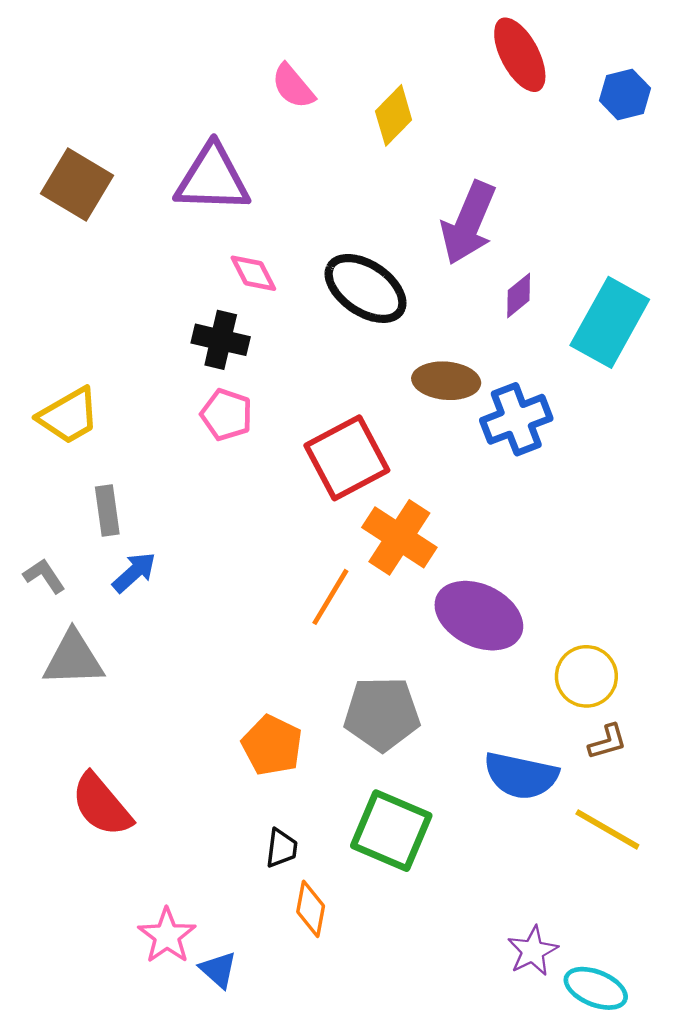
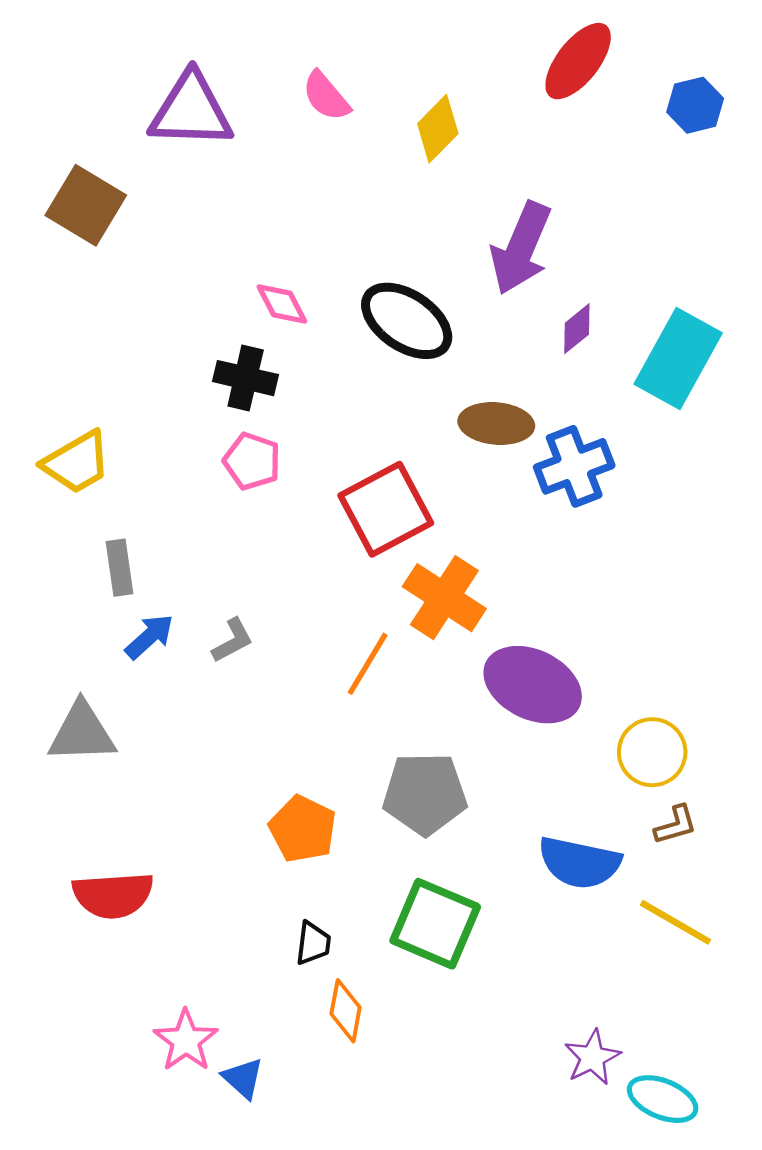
red ellipse: (520, 55) -> (578, 61), turned 66
purple triangle: (212, 179) -> (191, 110), moved
gray L-shape: (44, 576) -> (233, 640), moved, turned 96
red semicircle: (101, 805) -> (113, 895), turned -54

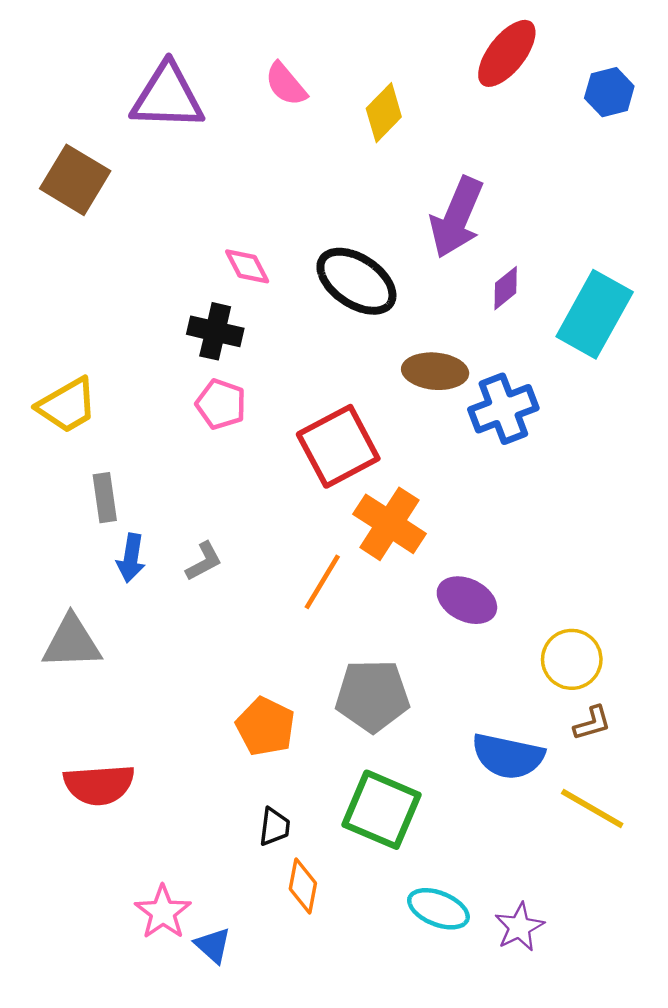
blue arrow: (149, 637) -> (131, 558), turned 141
purple ellipse: (533, 685) -> (467, 600), size x0.7
cyan ellipse: (663, 1099) -> (438, 909), moved

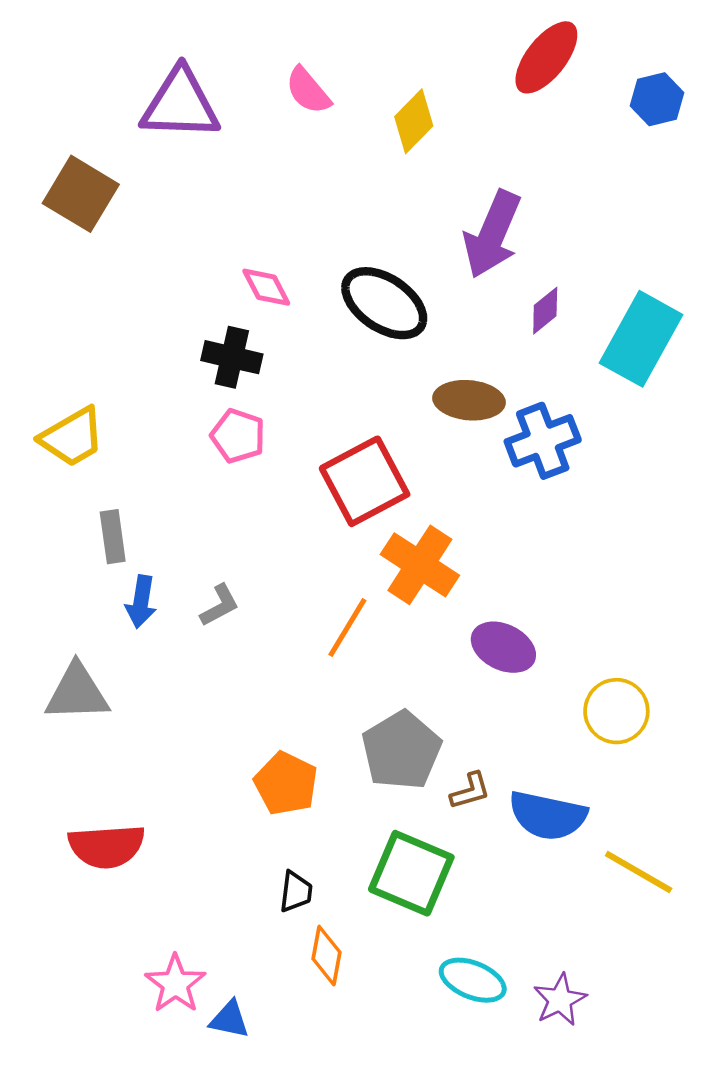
gray pentagon: (372, 696) -> (401, 750), turned -30
brown L-shape: (592, 723) -> (470, 791), moved
blue triangle: (213, 945) -> (229, 1019), turned -30

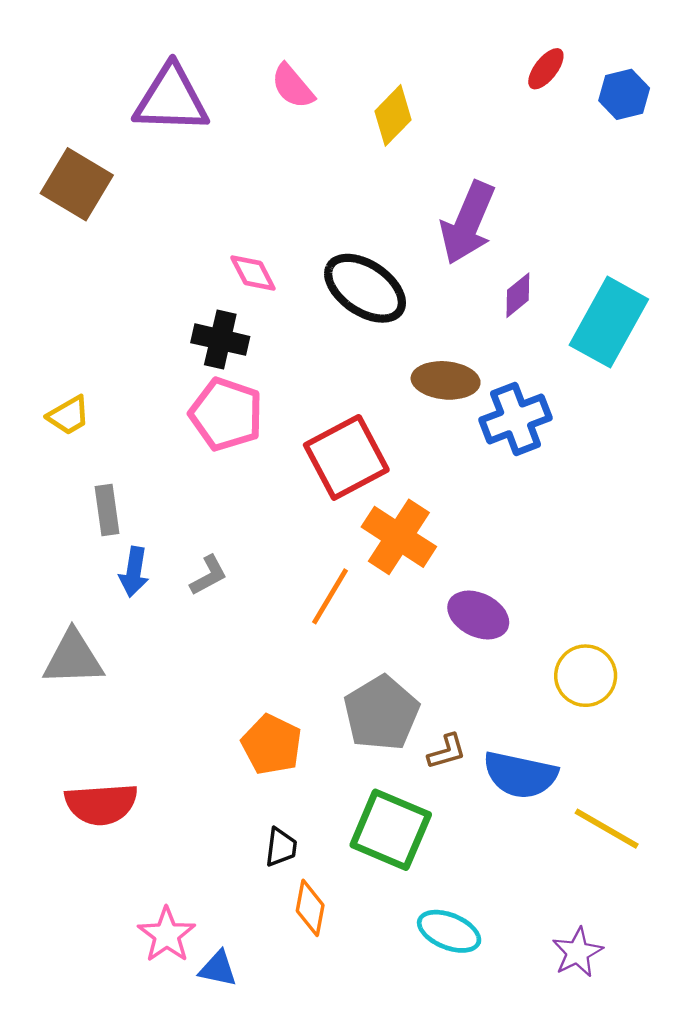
red ellipse: (546, 57) -> (546, 69), moved, size x0.6
pink pentagon: (238, 436) -> (226, 414), size x1.4
yellow trapezoid: (72, 437) -> (69, 415), size x0.7
purple star: (560, 1000) -> (577, 952), moved

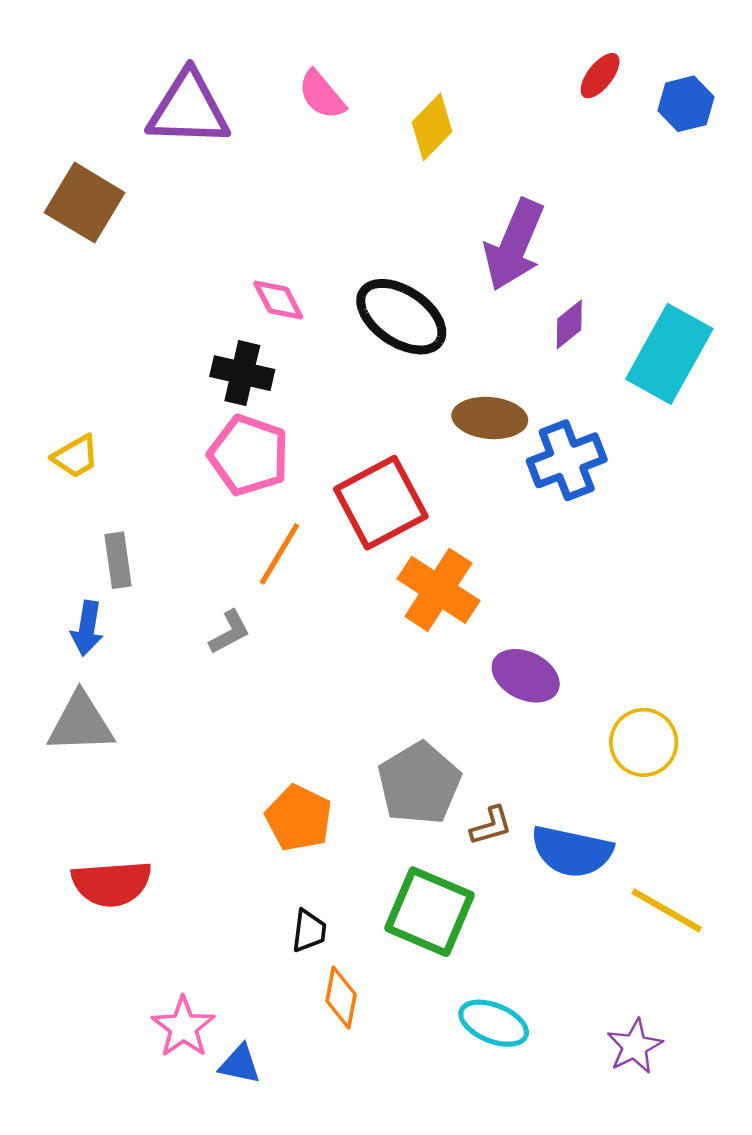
blue arrow: (134, 572) -> (87, 628), moved
orange line: (330, 596) -> (279, 554), moved

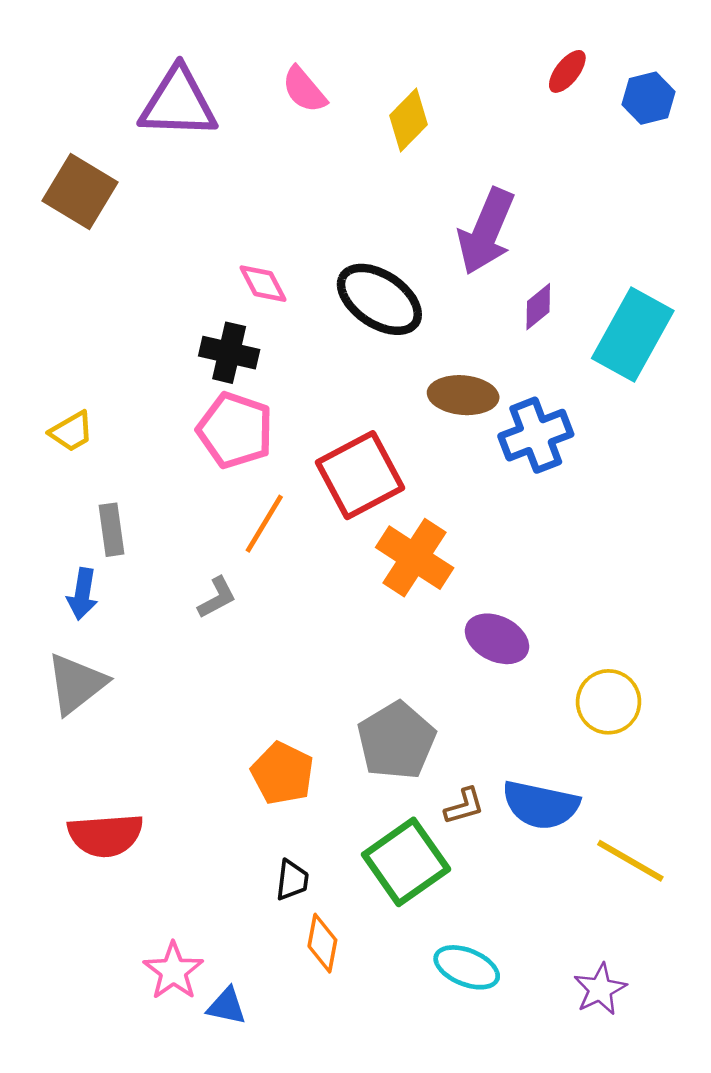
gray triangle: (81, 723) -> (76, 684), turned -36
brown L-shape: (491, 826) -> (464, 806), moved
green square: (429, 912) -> (406, 862), turned 32

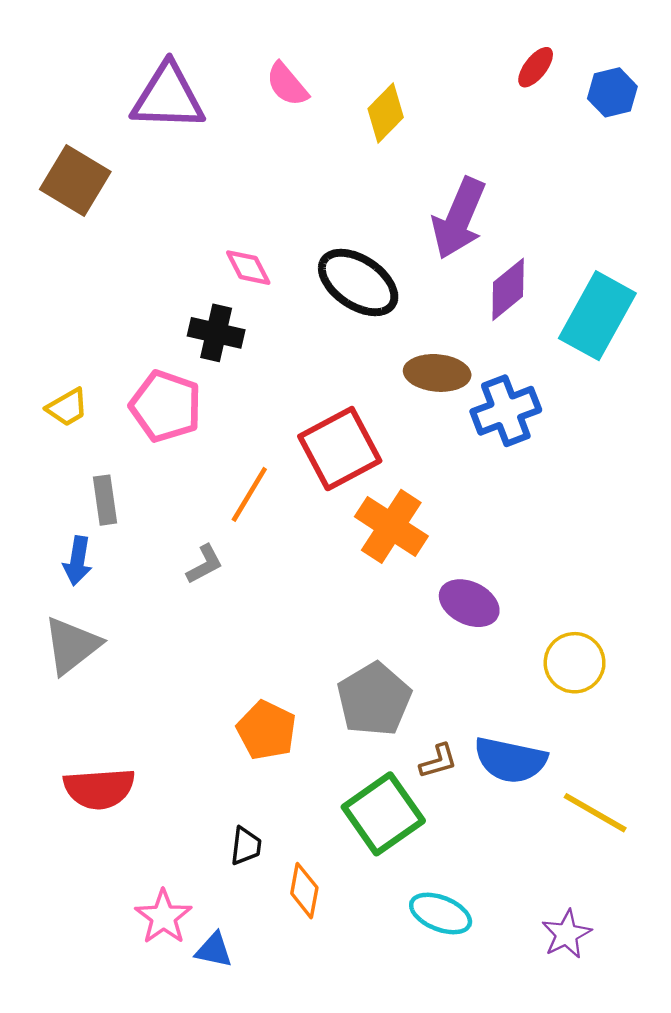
purple diamond: (538, 307) -> (508, 289), size x1.4
pink pentagon: (235, 430) -> (166, 406), moved
black trapezoid: (292, 880) -> (246, 846), moved

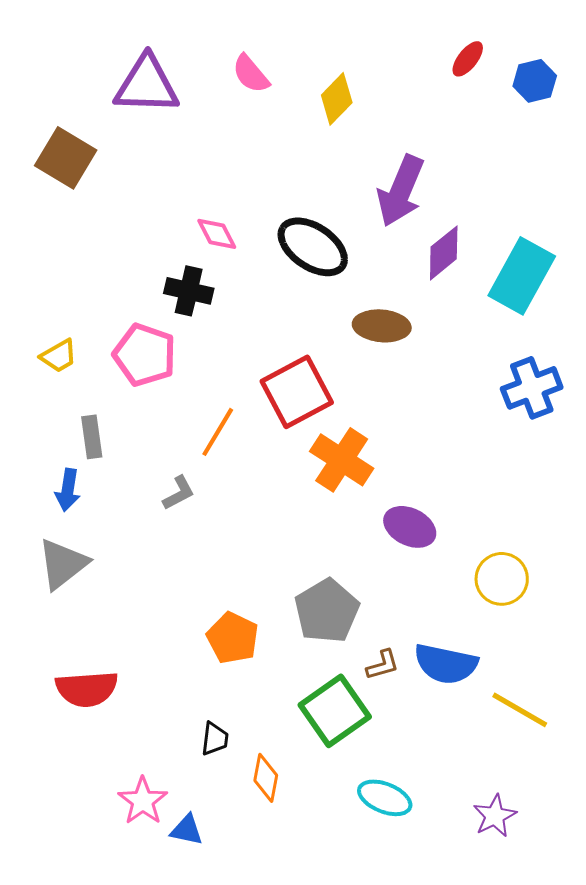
blue cross: (506, 411) -> (532, 388), moved

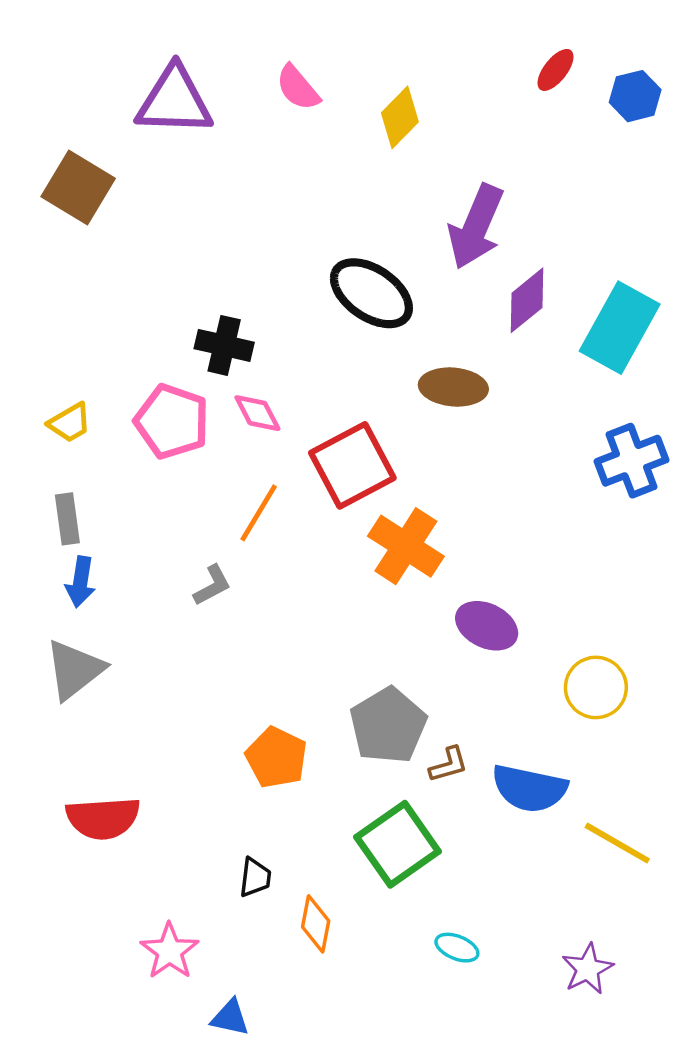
pink diamond: (217, 234) -> (257, 413), moved
gray rectangle: (92, 437) -> (67, 519), moved
brown L-shape: (383, 665) -> (449, 765), moved
cyan ellipse: (385, 798) -> (457, 948), size x0.7
blue triangle: (187, 830) -> (230, 1018), moved

